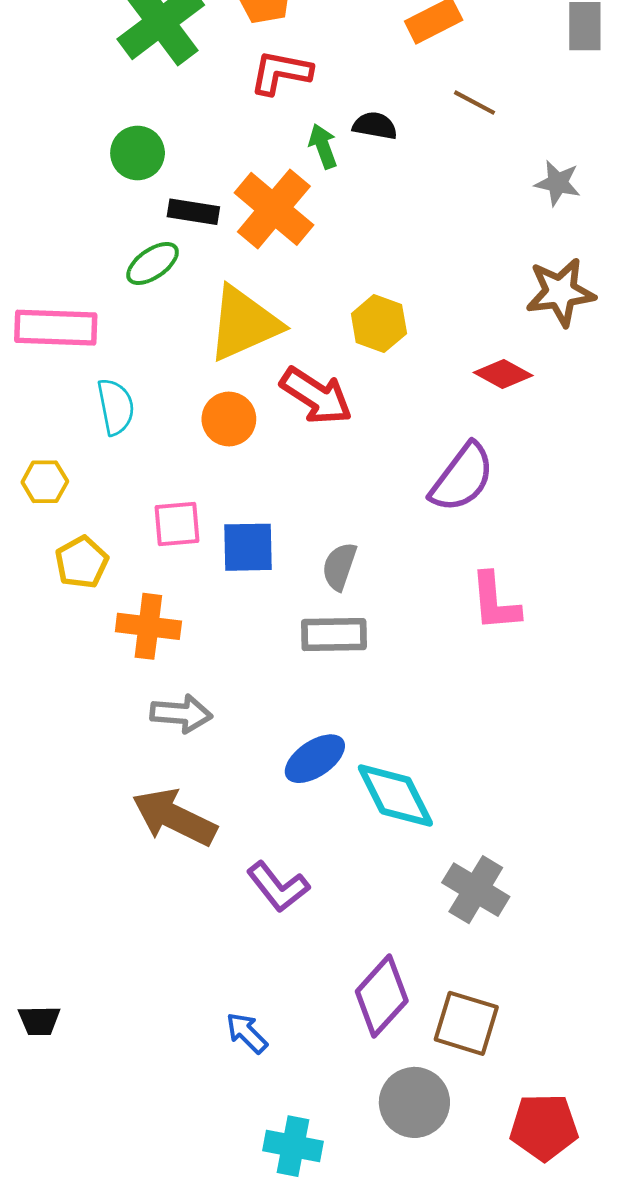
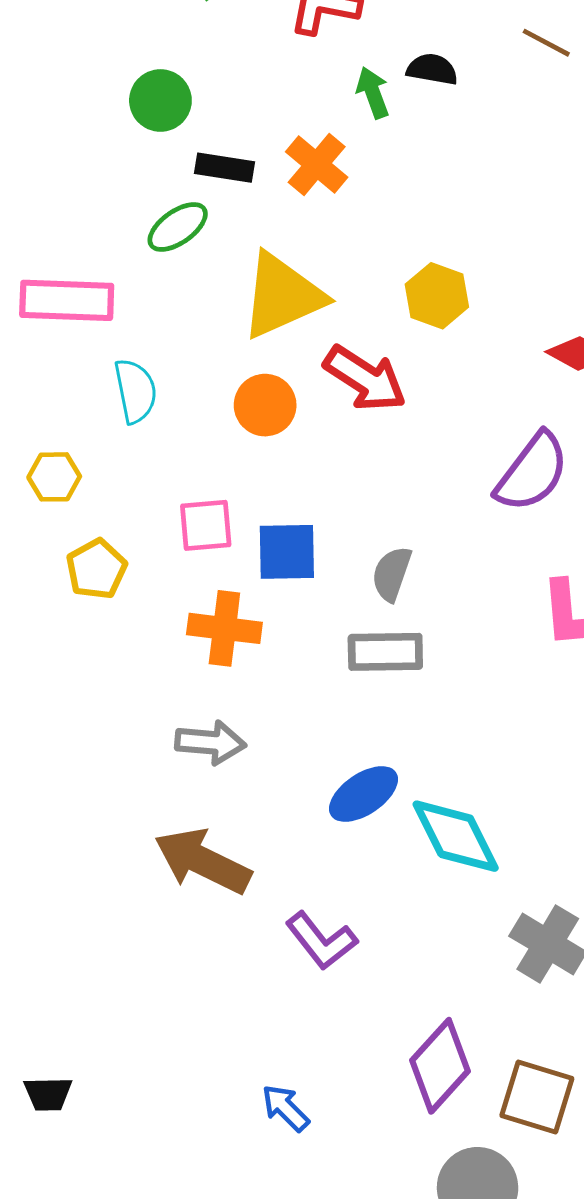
orange cross: (274, 209) -> (317, 165), size x0.7
orange cross: (148, 626) -> (224, 628), moved

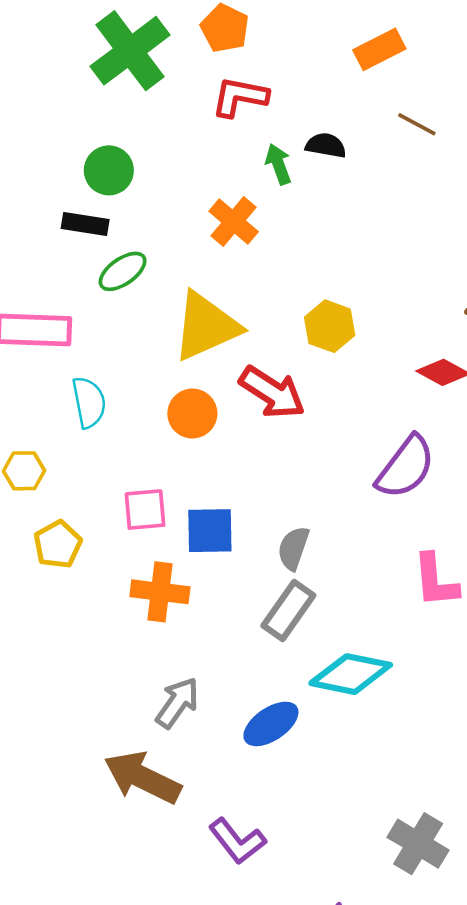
black rectangle: (224, 168) -> (85, 224), moved
gray rectangle: (385, 652) -> (288, 611), turned -54
gray arrow: (210, 742) -> (177, 703), moved, turned -60
cyan diamond: (456, 836) -> (351, 674), moved, turned -52

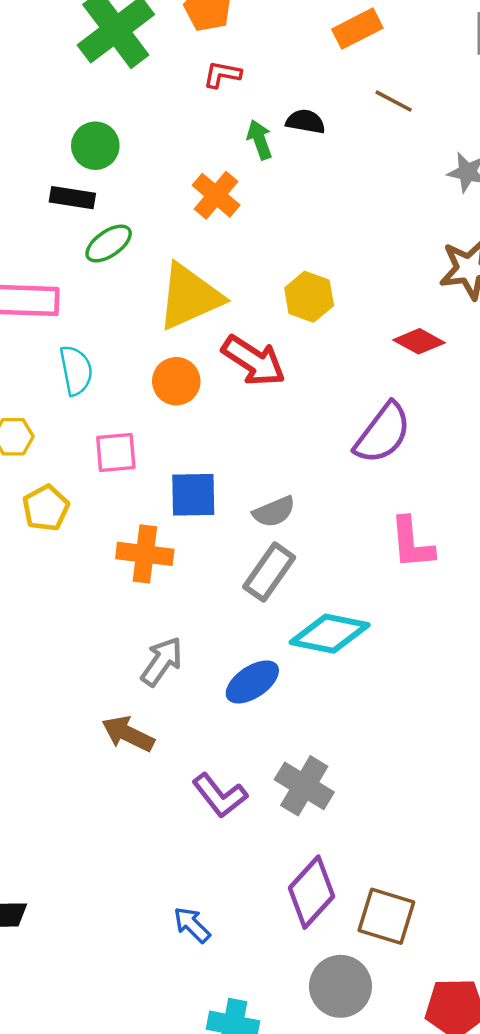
red L-shape: (240, 97) -> (222, 74), size x0.7
pink square: (145, 510) -> (116, 452), moved
gray semicircle: (293, 548) -> (274, 512), turned -132
brown arrow: (143, 778) -> (128, 734), size x0.7
gray cross: (418, 844) -> (304, 786), moved

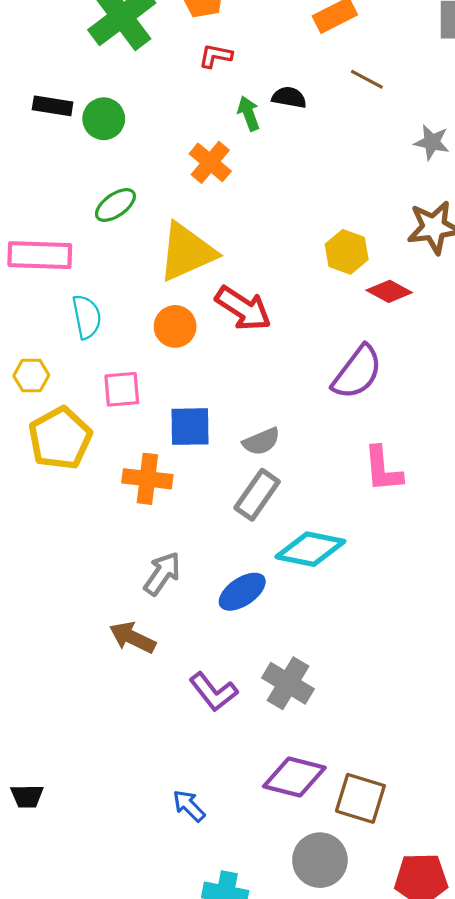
black rectangle: (72, 198) -> (53, 106), moved
yellow hexagon: (309, 297) -> (347, 252), moved
yellow pentagon: (46, 508) -> (60, 438), size x1.5
purple diamond: (312, 892) -> (294, 777), turned 62

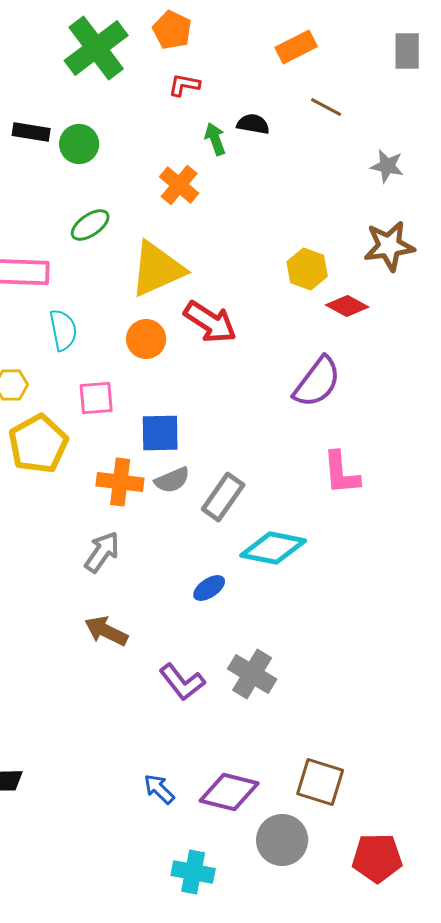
gray semicircle: (261, 441) -> (172, 480), moved
gray arrow: (162, 574) -> (102, 552), moved
blue ellipse: (242, 592) -> (209, 588), size x0.7
purple diamond: (294, 777) -> (229, 792), moved

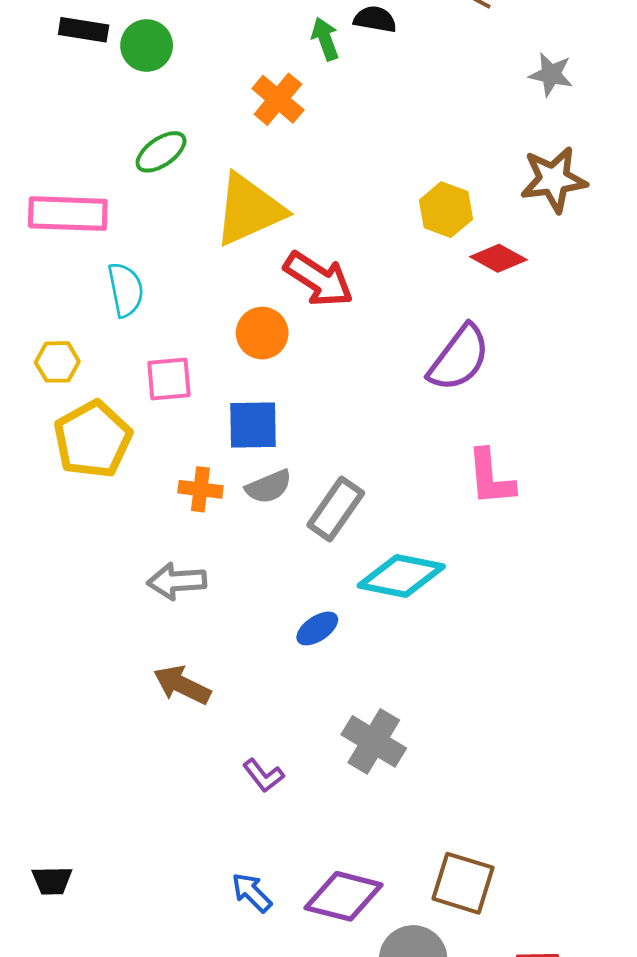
orange circle: (146, 339) -> (262, 333), moved
orange cross: (120, 482) -> (200, 489), size x0.7
gray arrow: (102, 552) -> (177, 581), turned -129
purple L-shape: (182, 682) -> (263, 776), moved, size x0.7

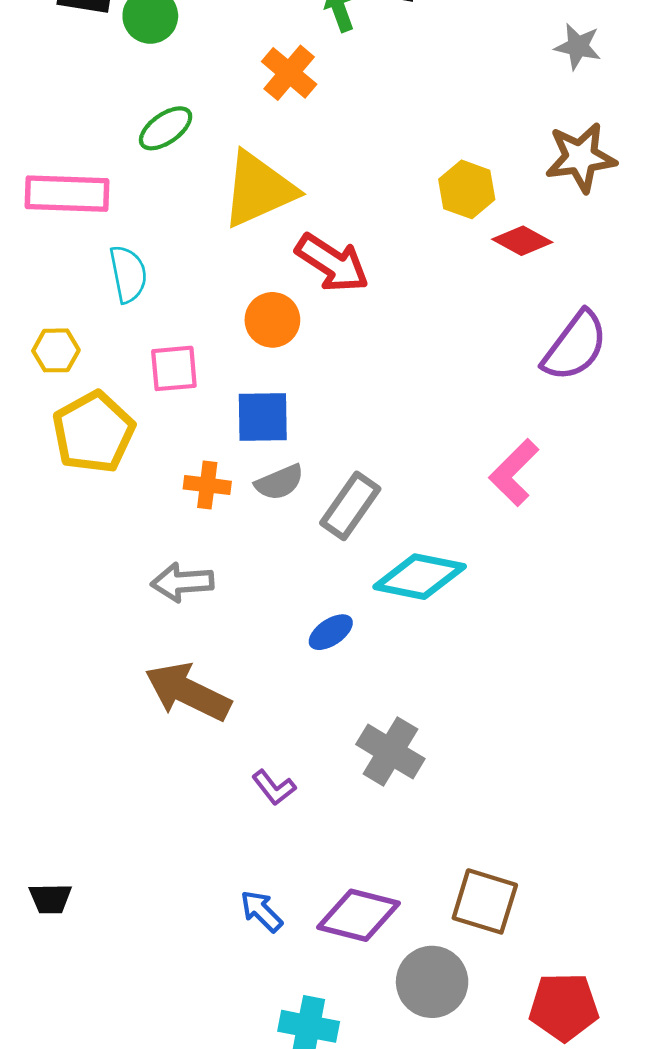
purple semicircle: (459, 358) -> (575, 346), moved
pink L-shape: (491, 477) -> (514, 473), turned 50
brown arrow: (182, 685) -> (188, 692), size x1.4

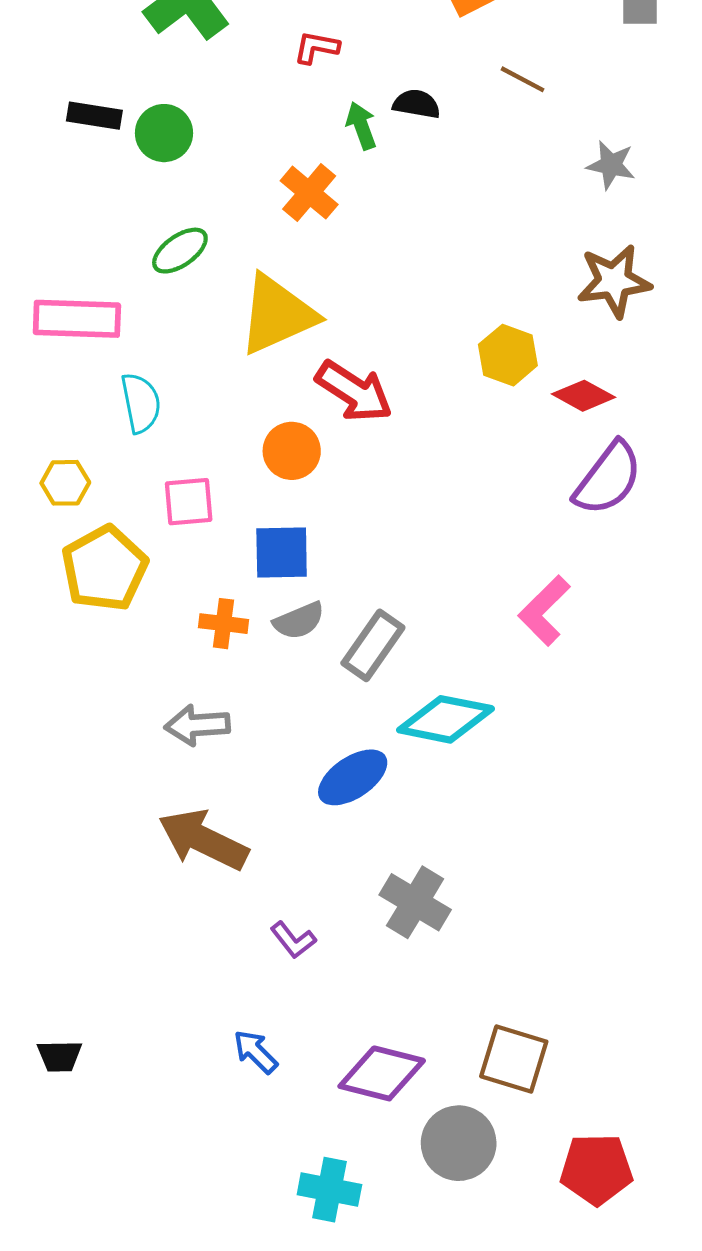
yellow hexagon: (467, 189) -> (508, 355), moved
red diamond: (522, 241) -> (583, 396), moved
blue ellipse: (331, 632) -> (353, 777), size x1.5
blue arrow: (261, 911) -> (255, 1052), moved

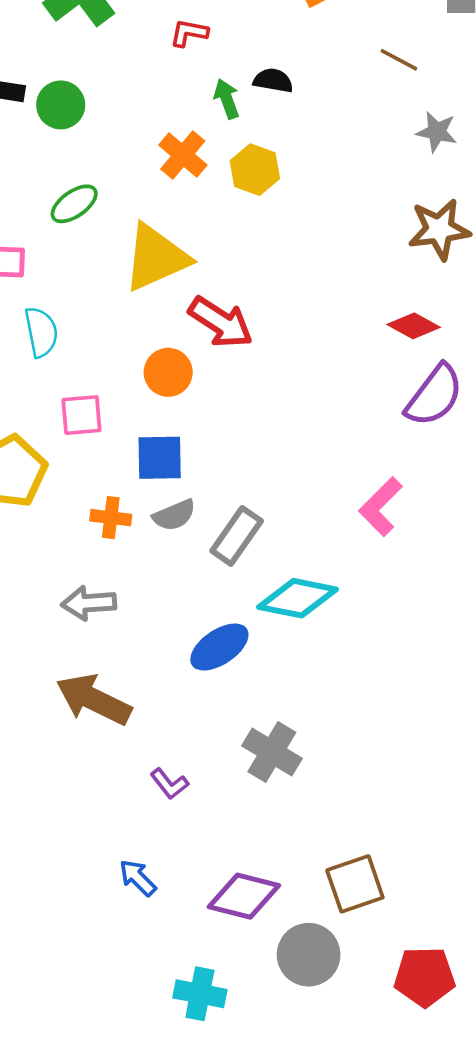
brown line: (522, 79) -> (399, 60), moved
yellow hexagon: (508, 355) -> (255, 170), moved
brown square: (514, 1059) -> (355, 884), turned -36

